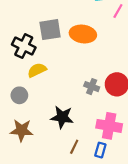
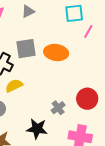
gray cross: (92, 87) -> (58, 108), moved, turned 32

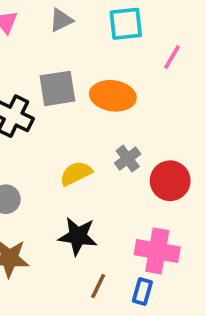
cyan square: (74, 13) -> (126, 24), moved
yellow semicircle: (14, 86) -> (76, 173), moved
gray cross: (58, 108) -> (128, 159), moved

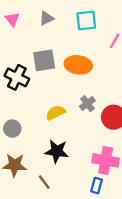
brown line: (98, 286) -> (44, 182), moved, turned -63

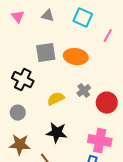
gray triangle: (46, 18) -> (48, 16), turned 40
cyan square: (86, 20) -> (83, 18), turned 30
black cross: (17, 77) -> (23, 80), moved

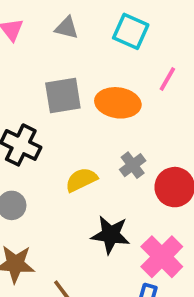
pink line: (108, 36) -> (167, 79), moved
black star: (57, 133) -> (111, 235), moved
pink cross: (100, 141) -> (162, 257), turned 35

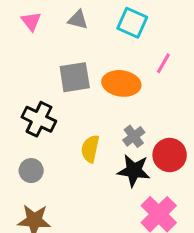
yellow semicircle: (81, 180) -> (90, 149), turned -52
black star: (111, 235) -> (134, 171), moved

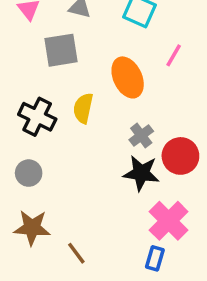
gray square: (75, 77) -> (61, 50), moved
orange ellipse: (121, 83) -> (128, 77), turned 57
yellow semicircle: (90, 149) -> (83, 108), moved

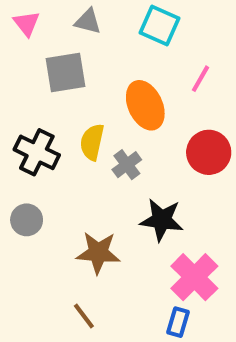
gray cross: (141, 136) -> (127, 165), moved
red circle: (180, 156) -> (209, 152), moved
brown star: (32, 228) -> (98, 253), moved

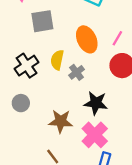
pink line: (201, 79) -> (117, 38), moved
black cross: (37, 152) -> (27, 66), turned 30
pink cross: (194, 277) -> (95, 135), moved

